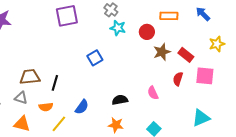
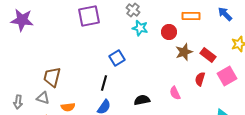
pink square: (205, 76) -> (227, 76), turned -36
brown trapezoid: (30, 77) -> (52, 77), turned -70
black line: (55, 83) -> (104, 83), moved

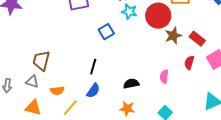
red circle: (169, 32) -> (158, 16), size x1.6
blue square: (117, 58) -> (106, 32), moved
pink semicircle: (175, 93) -> (164, 77), turned 32

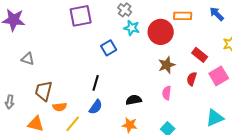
brown star: (173, 36) -> (167, 65), moved
brown trapezoid: (41, 61) -> (44, 91), moved
gray triangle: (32, 82) -> (28, 59), moved

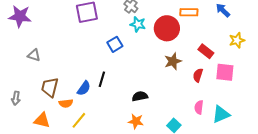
pink square: (219, 76) -> (225, 72), turned 36
pink semicircle: (167, 93) -> (199, 107), moved
blue semicircle: (96, 107) -> (84, 88), moved

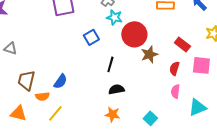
red circle: (167, 28) -> (134, 34), moved
black line: (102, 79) -> (110, 64), moved
pink semicircle: (199, 107) -> (175, 91), moved

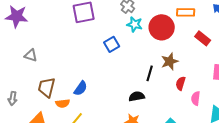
red circle: (134, 34) -> (162, 27), moved
red rectangle: (182, 44) -> (203, 38), moved
black line: (110, 64) -> (150, 73), moved
red semicircle: (174, 68) -> (181, 83), moved

